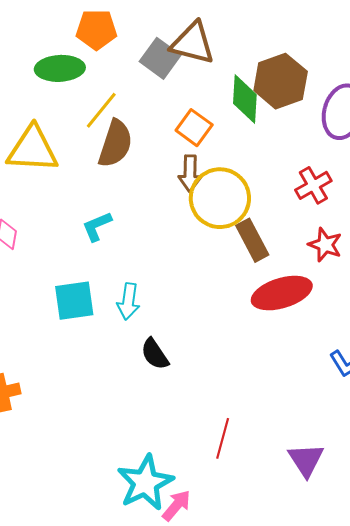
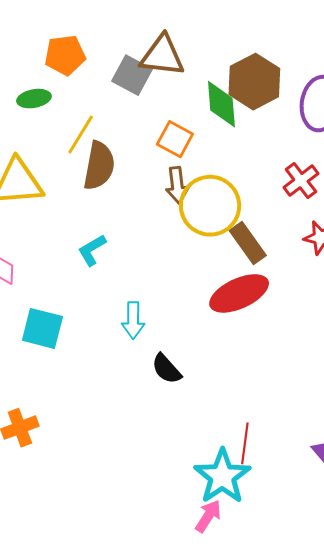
green ellipse: (60, 68) -> (34, 99), size x0.7
red ellipse: (282, 293) -> (239, 293), moved
cyan square: (74, 301) -> (42, 328), moved, turned 30
cyan star: (145, 483) -> (222, 476), moved

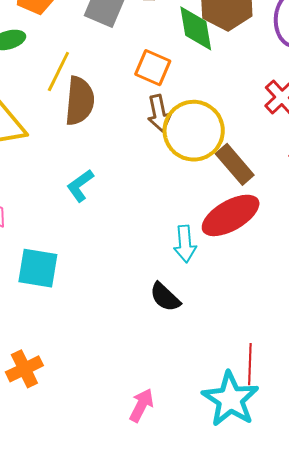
cyan arrow: (133, 320) -> (185, 244), moved
pink arrow: (208, 516) -> (141, 405), moved

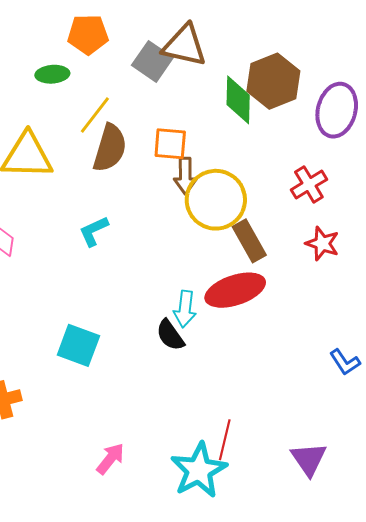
orange square: (153, 68) -> (170, 144), moved, turned -30
cyan square: (38, 268) -> (78, 345), moved
black semicircle: (165, 297) -> (170, 335), moved

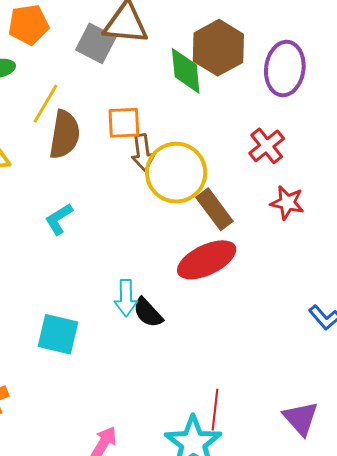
cyan arrow: (185, 309) -> (126, 298), moved

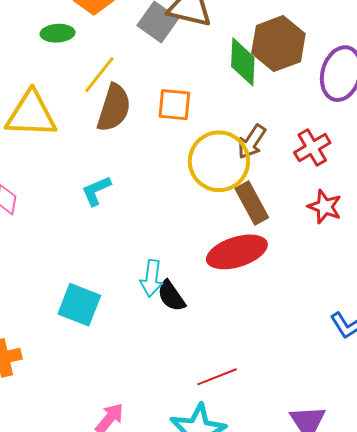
brown arrow: (143, 153) -> (252, 142), moved, turned 33
red line: (215, 410) -> (217, 377), moved, turned 54

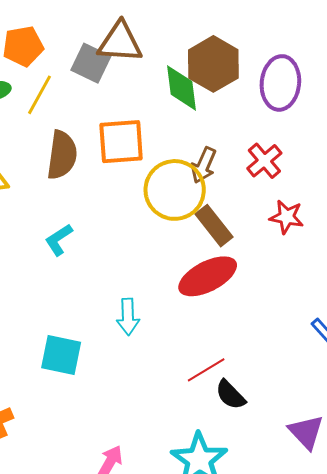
yellow line: (99, 75) -> (39, 95), moved
orange square: (174, 105) -> (121, 142), size x1.4
black semicircle: (171, 296) -> (230, 395), moved
red line: (217, 377) -> (206, 370), moved

